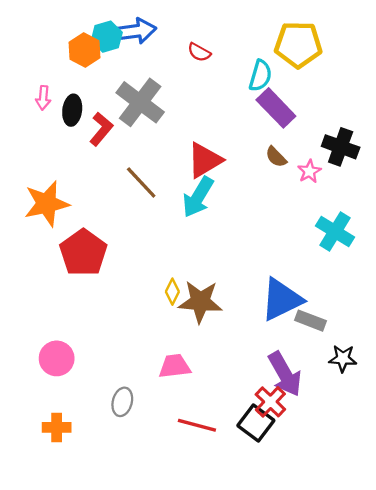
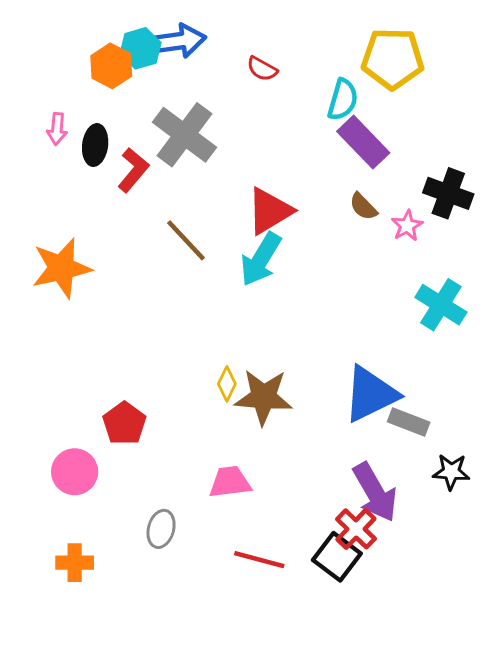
red pentagon: (83, 253) -> (124, 423), moved, size x0.7

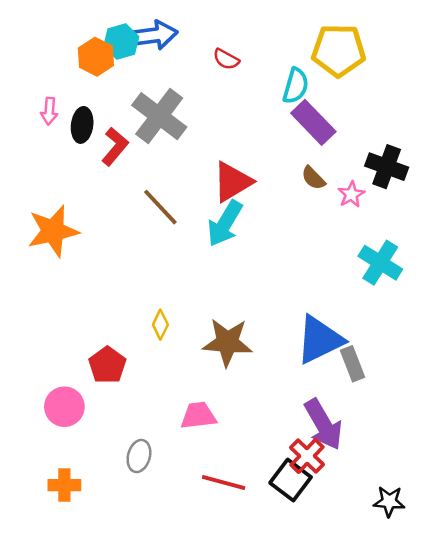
yellow diamond: (227, 384) -> (160, 325), moved
gray rectangle: (409, 422) -> (352, 364), turned 48
black star: (451, 472) -> (389, 501), moved

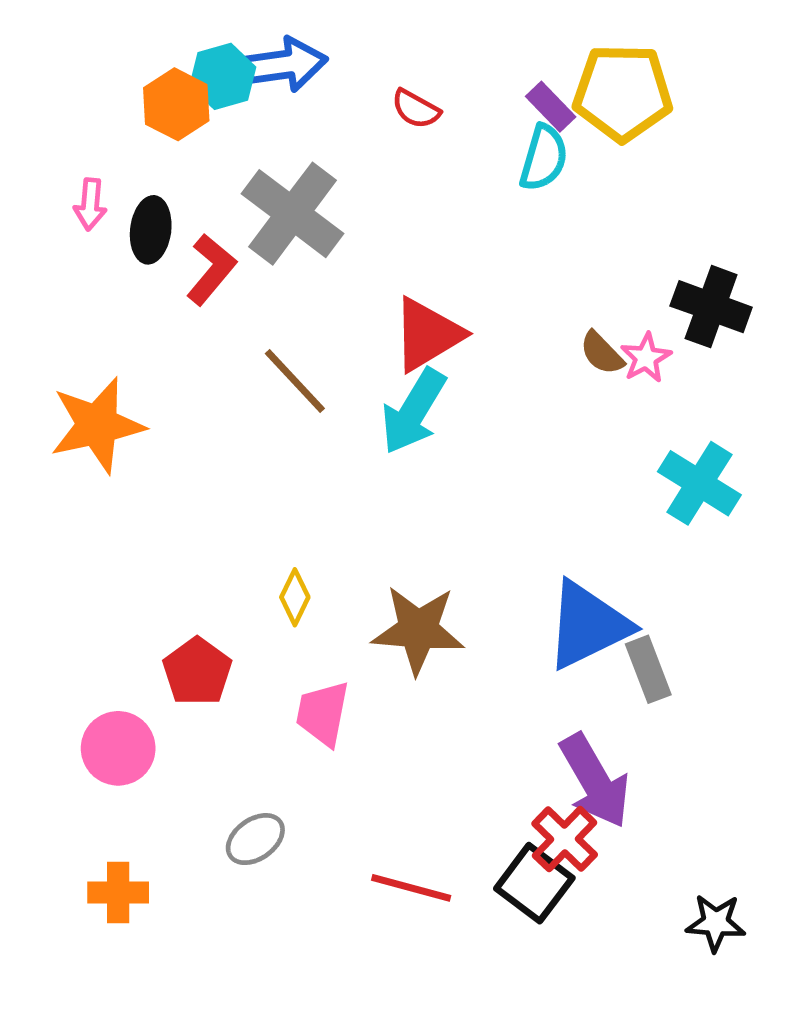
purple rectangle: (313, 122) -> (551, 107), moved, size x0.6
brown semicircle: (313, 178) -> (602, 353), moved
pink trapezoid: (198, 416) -> (323, 713), moved, turned -72
gray ellipse: (139, 456) -> (255, 839), turned 40

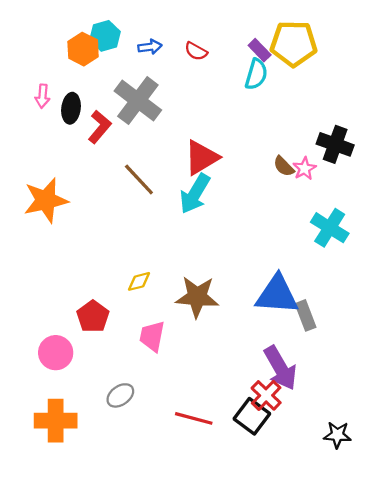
blue arrow: (283, 65) -> (150, 47), moved, size x0.6
yellow diamond: (295, 597) -> (139, 281), turned 50
blue triangle: (588, 625) -> (277, 295), turned 30
orange cross: (118, 893) -> (56, 421), size x1.5

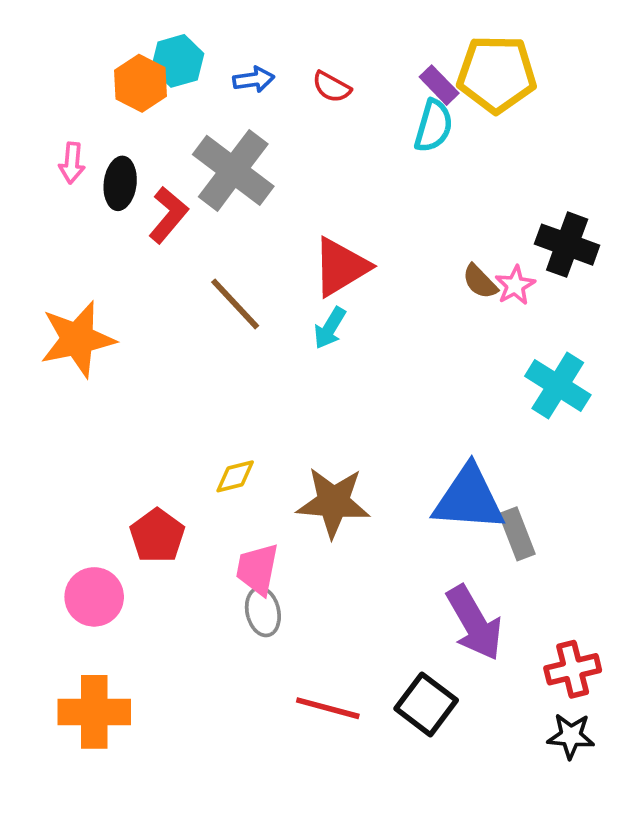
cyan arrow: (195, 194) -> (330, 328), size x0.6
gray ellipse: (120, 395) -> (263, 612), moved, turned -68
red cross: (266, 395) -> (573, 669), moved, turned 32

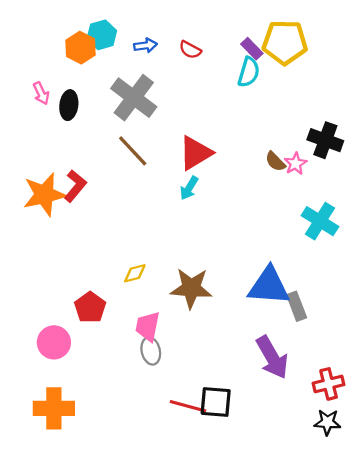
pink arrow: (72, 163) -> (41, 93), turned -30
red L-shape: (168, 215) -> (75, 186), moved
brown line: (235, 304) -> (133, 151), moved
black square: (426, 704) -> (216, 402), moved, turned -32

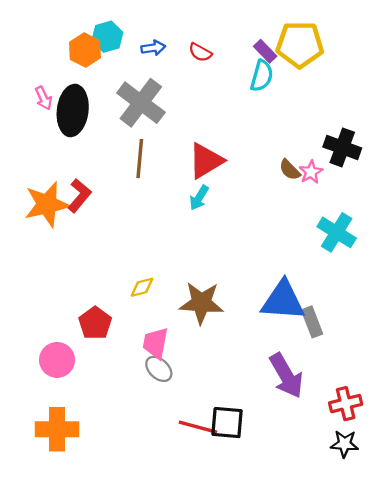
black ellipse: (69, 105) -> (73, 111), size x1.6
brown line: (133, 151) -> (140, 159), turned 48
gray ellipse: (151, 351) -> (159, 369), turned -35

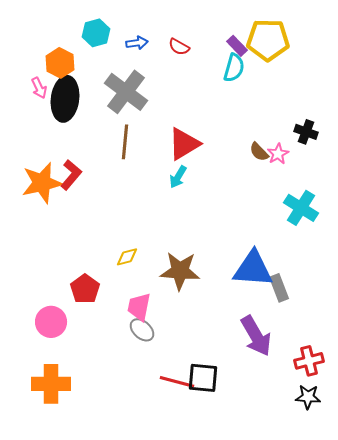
orange hexagon: (85, 50) -> (60, 63), moved
black cross: (342, 147) -> (306, 132), size x0.7

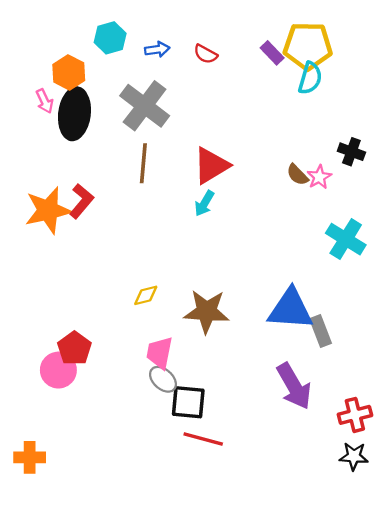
cyan semicircle: (234, 68) -> (310, 78), moved
red pentagon: (85, 289) -> (74, 348), moved
black square: (203, 378) -> (188, 402), moved
orange cross: (51, 384) -> (30, 457), moved, size x0.7

